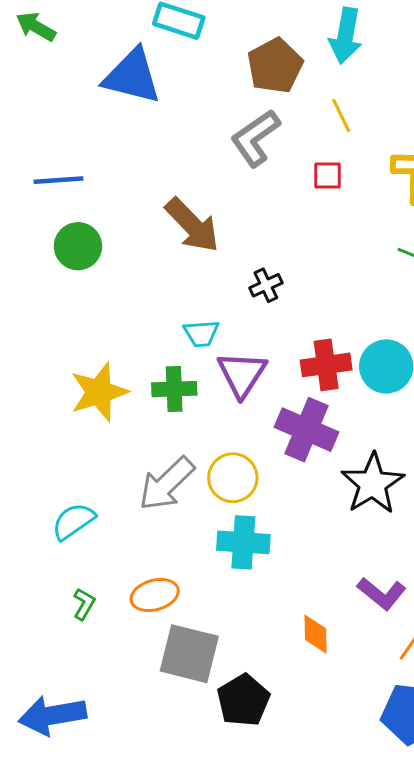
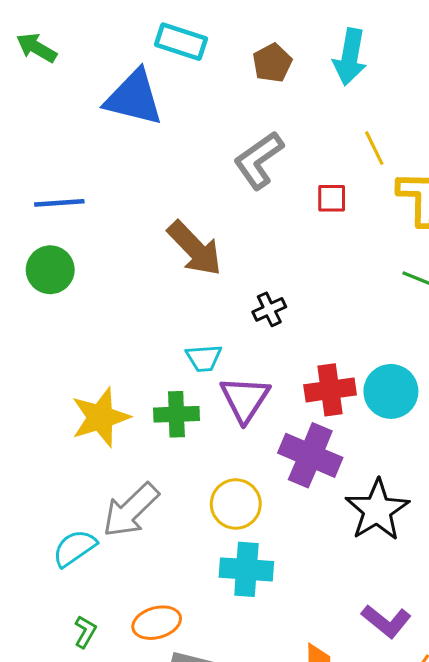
brown pentagon: (275, 66) -> (272, 63), moved, size x0.7
yellow line: (341, 115) -> (374, 148), moved
green circle: (78, 246) -> (50, 270), moved
gray arrow: (167, 484) -> (131, 510), moved

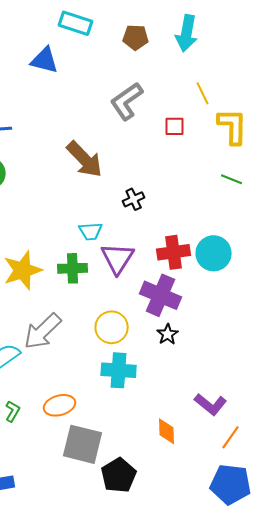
brown pentagon: (272, 63) -> (136, 37), turned 30
blue triangle: (134, 98) -> (45, 60), size x0.7
black star: (377, 510) -> (168, 334), moved, size x0.5

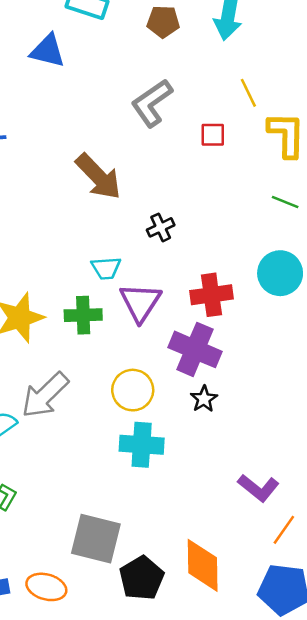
cyan circle: (214, 253) -> (280, 273), moved
orange ellipse: (60, 405) -> (46, 587), moved, turned 32
orange diamond: (167, 431) -> (203, 565), moved, size x1.6

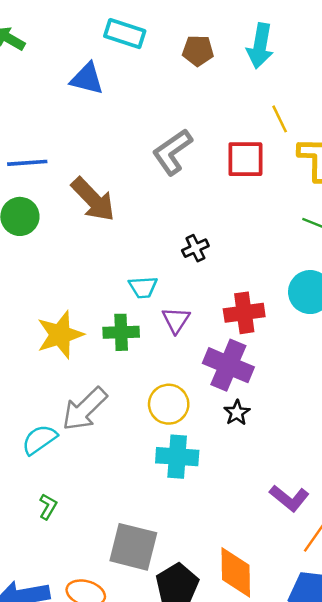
gray L-shape: (152, 103) -> (172, 152), moved
red square: (213, 135) -> (245, 159), size x1.6
brown arrow: (98, 177) -> (93, 199), moved
purple triangle: (140, 302) -> (176, 320), size x0.7

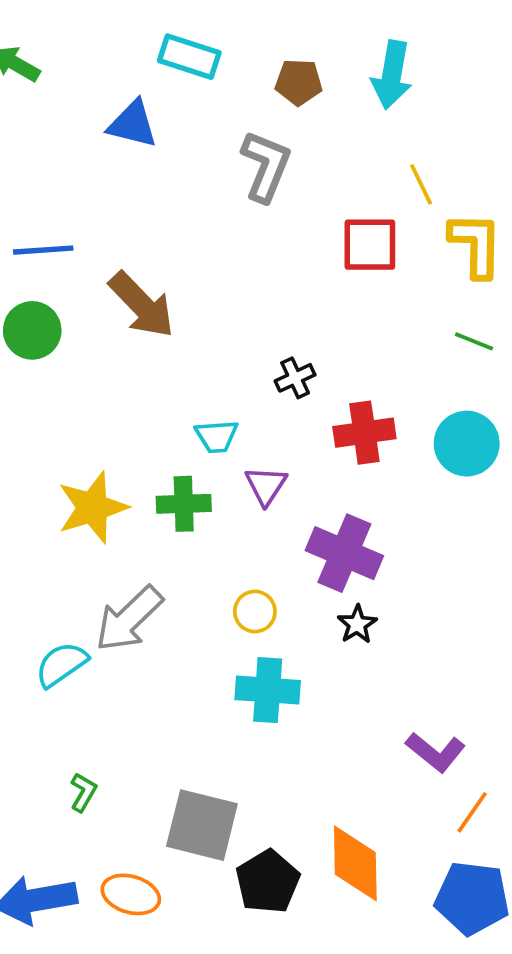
gray L-shape: (172, 152) -> (266, 166), moved, turned 147
red cross: (244, 313) -> (364, 433), moved
yellow circle: (169, 404) -> (255, 612), size x0.7
green L-shape: (48, 507) -> (83, 792), moved

